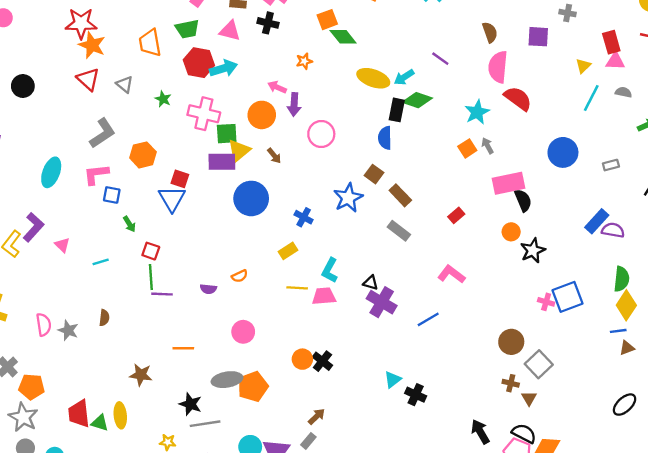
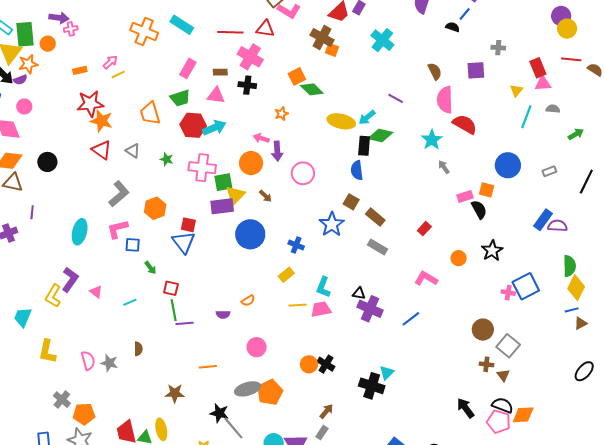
orange square: (467, 148) -> (487, 190), moved, turned -35
pink rectangle: (508, 183) -> (465, 196), size x0.6
orange circle: (511, 232) -> (459, 258), moved
black cross: (416, 395) -> (372, 386), moved, size x1.4
gray line: (205, 424) -> (233, 428), turned 65

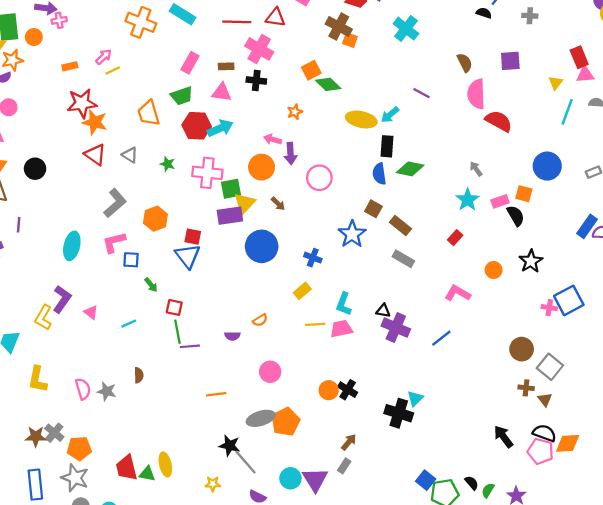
gray cross: (498, 48) -> (530, 16), moved
green diamond: (380, 136) -> (410, 169), moved
cyan star: (432, 140) -> (467, 200), moved
brown star: (175, 393) -> (36, 437), moved

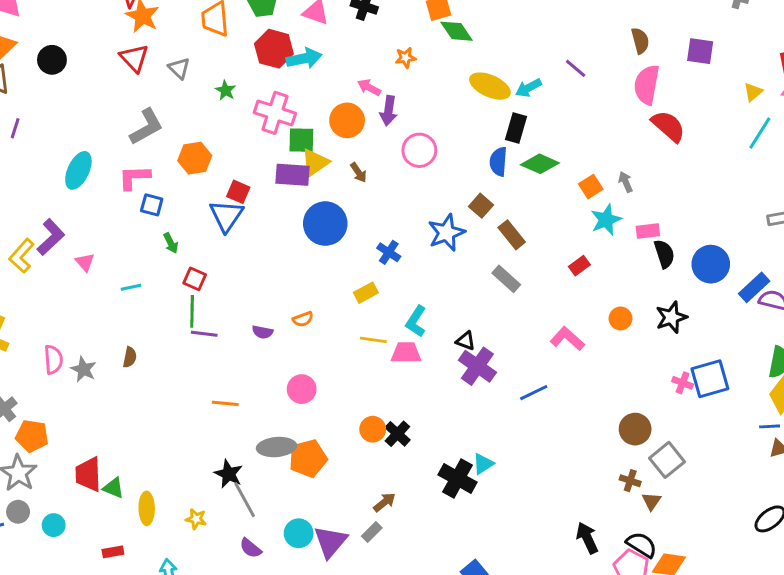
blue circle: (547, 166) -> (711, 264), moved
orange square: (524, 194) -> (591, 187), moved, turned 30
yellow ellipse: (165, 464) -> (147, 508), moved

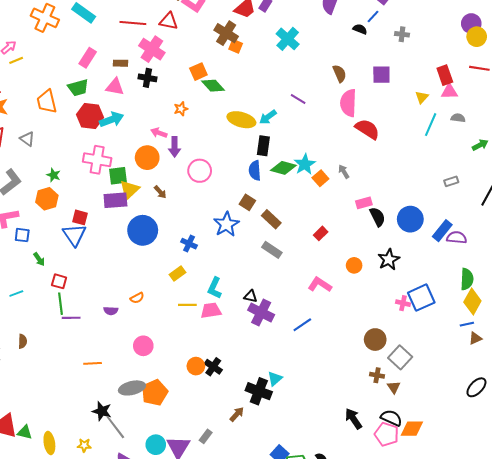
green star: (226, 90) -> (54, 175), moved
cyan star: (606, 220) -> (305, 164), moved
brown arrow: (384, 502) -> (237, 414), moved

